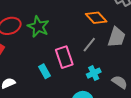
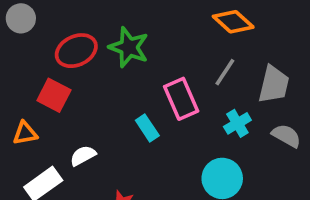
gray trapezoid: (117, 37) -> (274, 84), moved

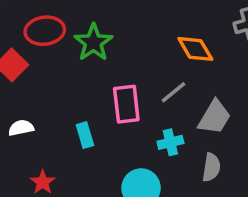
cyan rectangle: (147, 128) -> (85, 135), moved
gray semicircle: (286, 136) -> (211, 167), turned 52

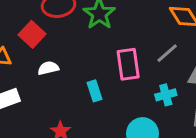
white semicircle: (21, 128) -> (48, 68), moved

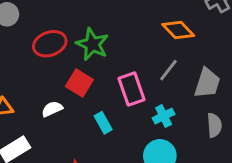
red square: (32, 34) -> (79, 83), moved
cyan cross: (166, 95) -> (164, 116), moved

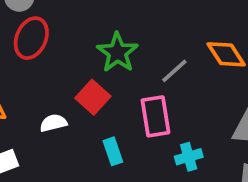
red ellipse: (50, 44) -> (31, 38), moved, turned -56
gray line: (168, 70) -> (174, 71), moved

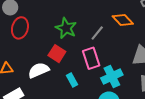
white semicircle: (53, 123) -> (39, 70), size x1.5
cyan cross: (189, 157) -> (112, 76), size x1.5

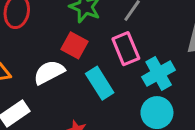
cyan rectangle: (72, 80) -> (100, 83), size x1.5

